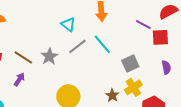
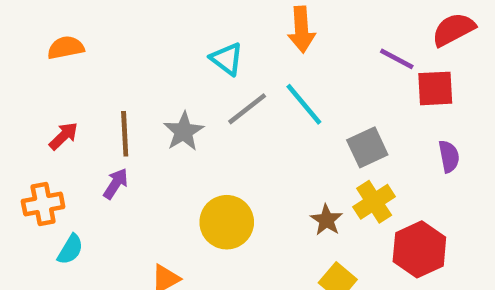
brown line: (23, 57) -> (125, 134), turned 54

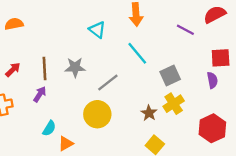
red square: (435, 88) -> (221, 58), moved
gray line: (247, 109) -> (108, 83), moved
gray star: (184, 131) -> (75, 67), turned 30
cyan semicircle: (70, 249) -> (49, 128), moved
red hexagon: (419, 249) -> (212, 128), moved

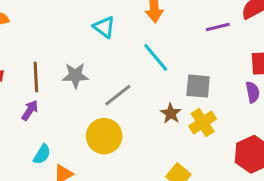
purple line: (185, 30) -> (218, 27), turned -42
gray square: (170, 75) -> (198, 86), turned 30
brown star: (149, 113) -> (171, 113), moved

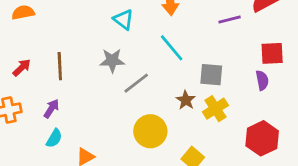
gray star: (75, 76) -> (112, 61), moved
purple arrow: (30, 110) -> (51, 109), moved
yellow circle: (104, 136) -> (150, 131), moved
cyan semicircle: (42, 154) -> (54, 138), moved

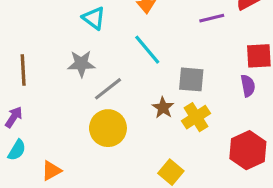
yellow circle: (150, 131) -> (108, 128), moved

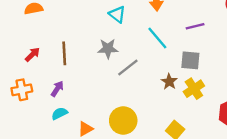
purple line: (212, 18) -> (195, 26), moved
yellow circle: (108, 128) -> (123, 120), moved
cyan semicircle: (17, 150) -> (60, 113), turned -147

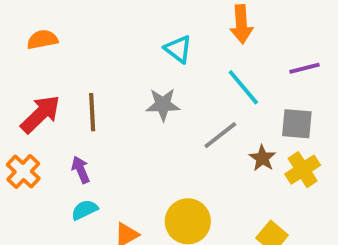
red arrow: (32, 54) -> (40, 114), size x1.6
gray line: (128, 67) -> (220, 135), moved
purple arrow: (57, 89) -> (81, 170), turned -56
orange cross: (22, 90) -> (23, 172), turned -36

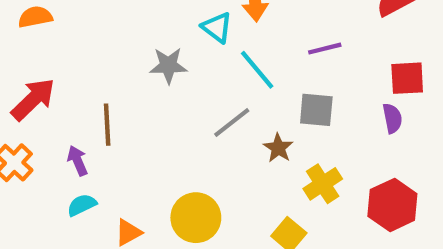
cyan triangle: (178, 49) -> (217, 27), moved
gray star: (163, 105) -> (168, 65), moved
brown line: (92, 112) -> (107, 125), moved
yellow cross: (303, 170) -> (323, 184), moved

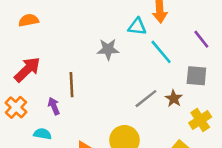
cyan triangle: (217, 27) -> (137, 27), turned -30
purple line: (325, 49) -> (201, 39), turned 66
gray line: (232, 123) -> (146, 99), moved
cyan semicircle: (82, 205) -> (42, 134), moved, turned 36

